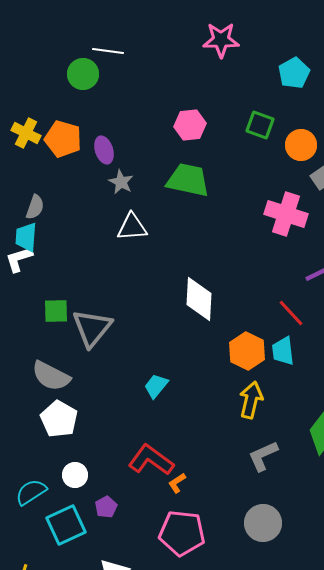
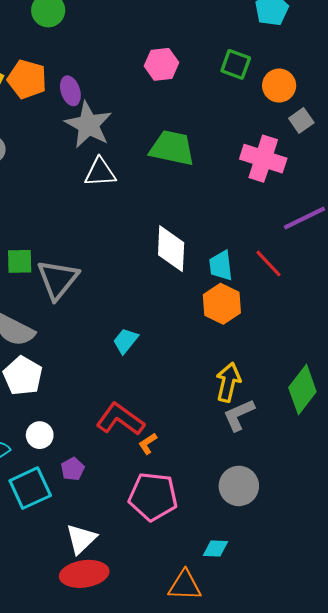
green trapezoid: (188, 180) -> (172, 148), moved
gray star: (121, 182) -> (88, 125), size x1.8
cyan trapezoid: (283, 351) -> (221, 266), moved
yellow arrow: (251, 400) -> (228, 382), moved

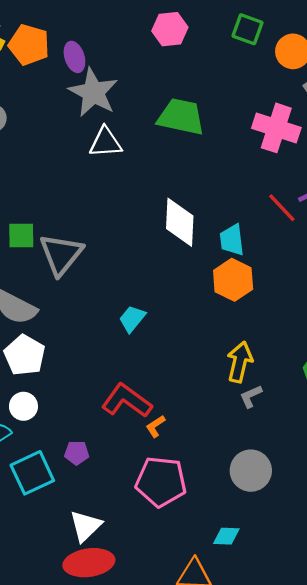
red line: (269, 264) -> (282, 208), moved
gray L-shape: (239, 415) -> (251, 396), size x0.7
white circle: (40, 435) -> (23, 406), moved
purple pentagon: (73, 469) -> (77, 453), turned 30

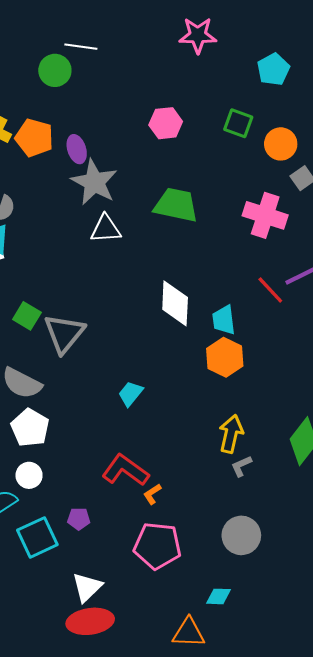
green square: (21, 235) -> (27, 316), turned 32

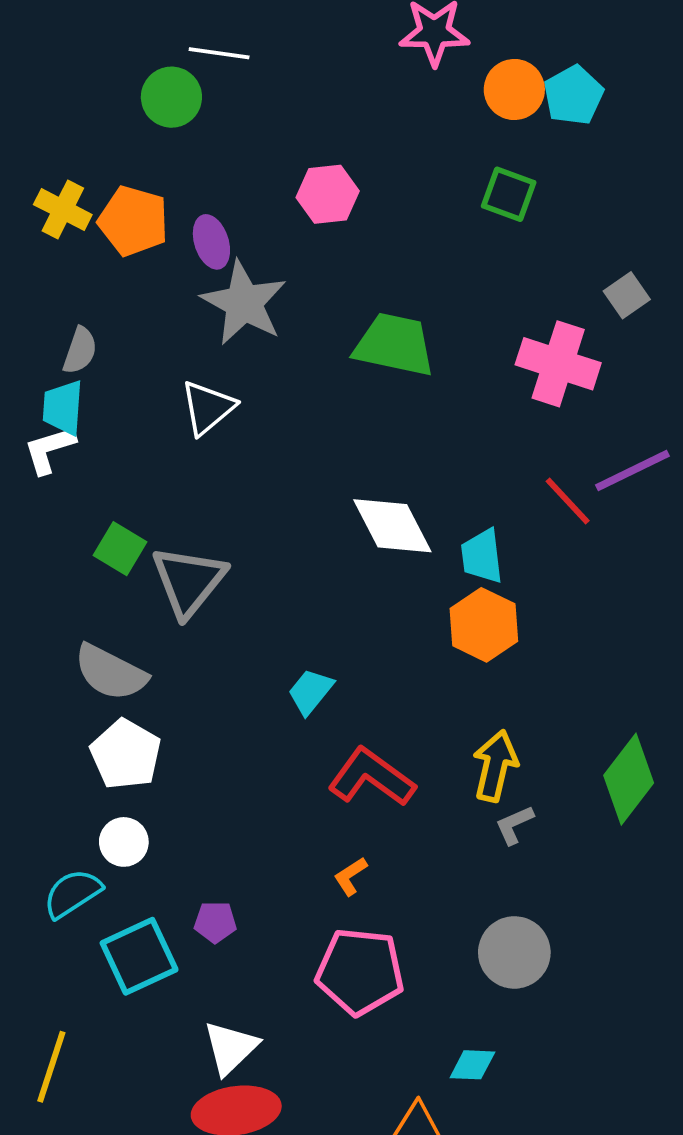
pink hexagon: (166, 123) -> (328, 194), moved
orange circle: (281, 144) -> (514, 89), moved
white triangle: (106, 229) -> (208, 408), moved, turned -36
white diamond: (175, 303) -> (392, 526), turned -30
red L-shape: (125, 470) -> (371, 777), moved

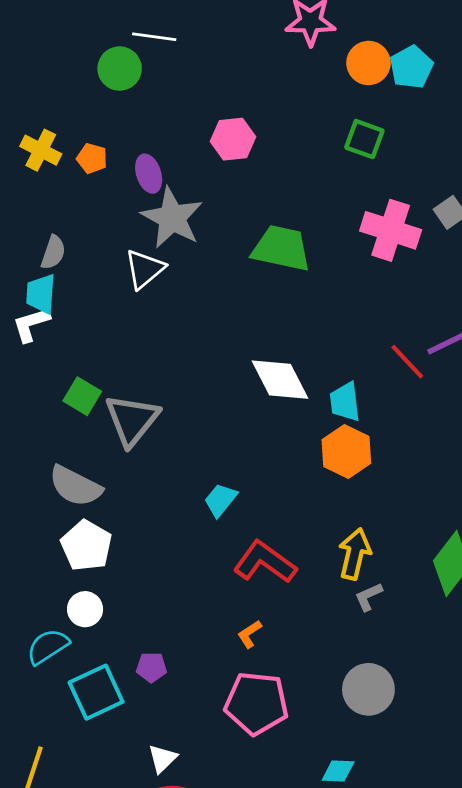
orange pentagon: (133, 221) -> (92, 158), size x0.6
pink cross: (558, 364) -> (391, 230), moved
white triangle: (208, 408) -> (144, 269), moved
white triangle: (230, 1048) -> (162, 758), size x0.7

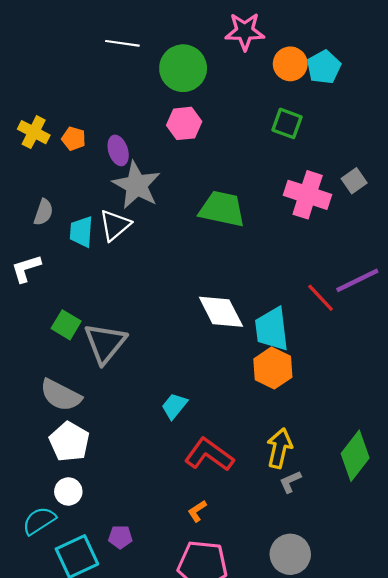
green circle: (120, 69) -> (183, 68), moved, size x1.4
cyan trapezoid: (41, 294) -> (81, 232), moved
cyan trapezoid: (345, 402) -> (272, 329), size x1.4

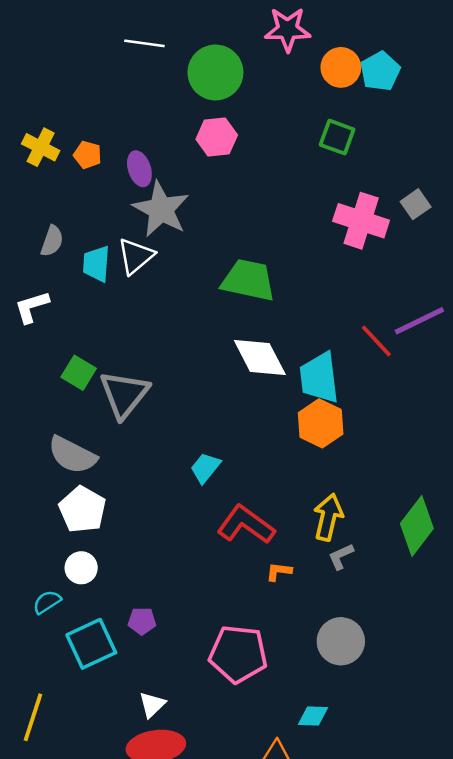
green trapezoid: (222, 209) -> (248, 280), moved
orange L-shape: (197, 511) -> (279, 572), moved, turned 40
cyan semicircle: (39, 521) -> (47, 602), size x0.7

